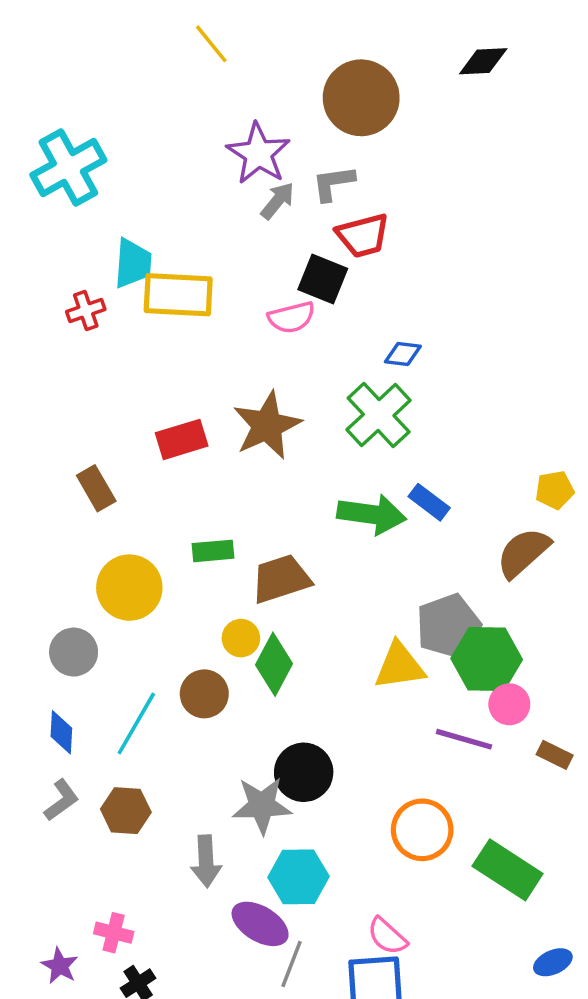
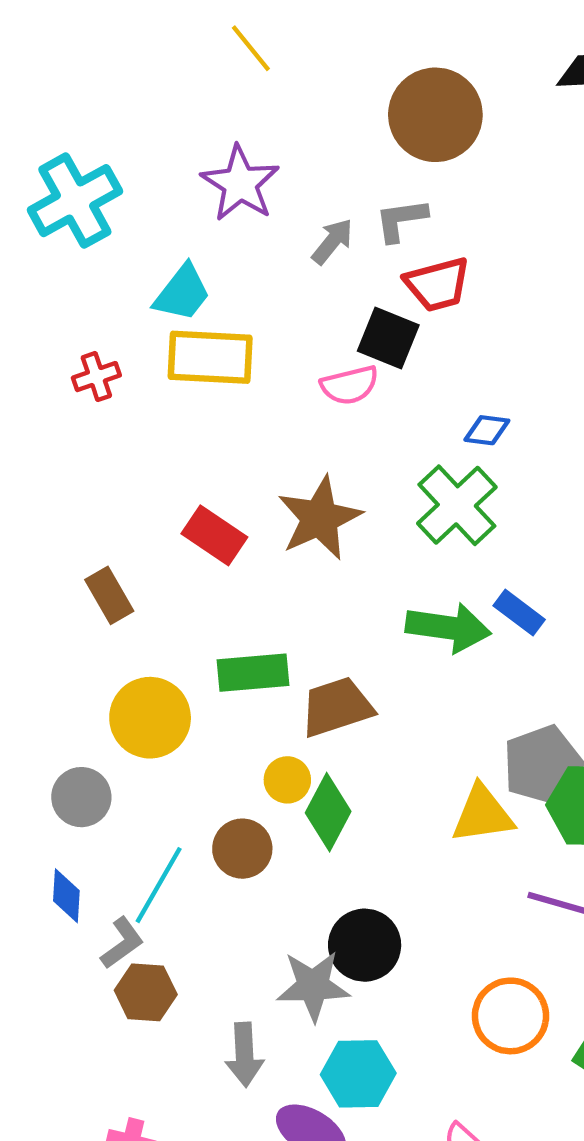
purple star: (258, 154) -> (240, 183), moved
cyan trapezoid: (133, 263) -> (182, 293), moved, turned 34
red rectangle: (182, 439) -> (214, 535), turned 51
green rectangle: (213, 551) -> (253, 673), size x1.4
gray L-shape: (61, 800) -> (122, 943), moved

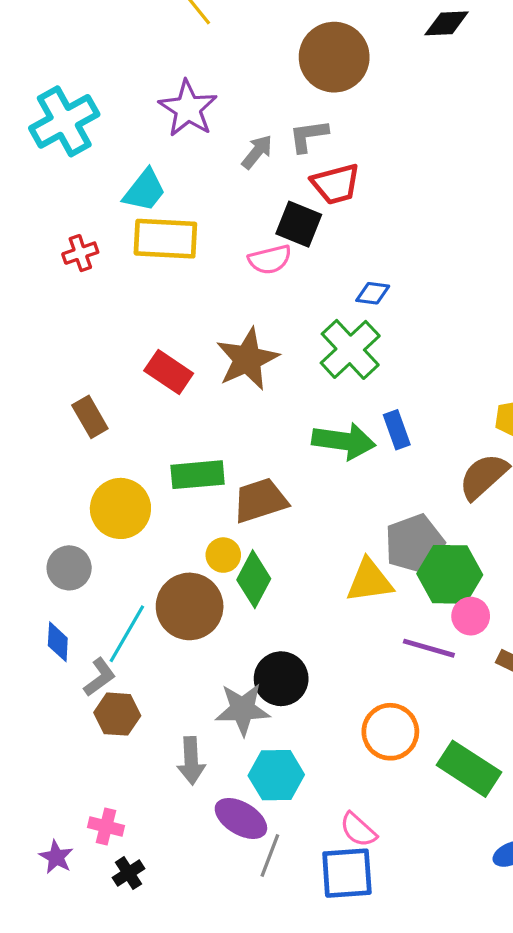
blue rectangle: (519, 613) -> (397, 430), turned 33
brown circle: (242, 849) -> (190, 606), size x1.5

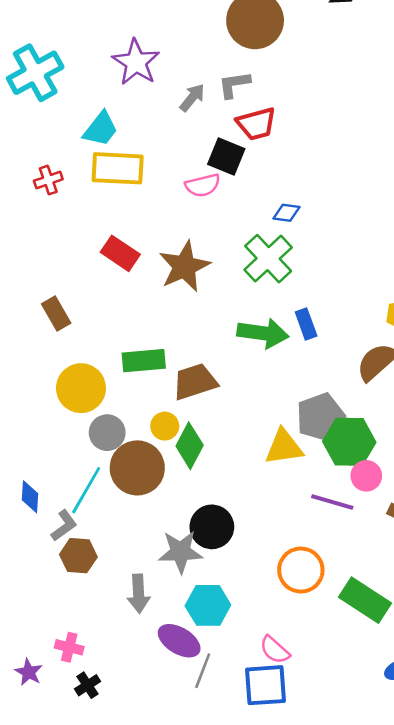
red rectangle: (169, 372) -> (120, 253), moved
gray circle: (69, 568) -> (107, 433), moved

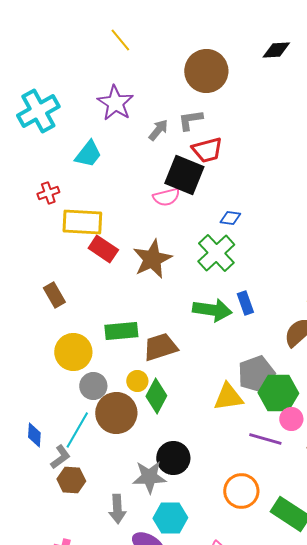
black square: (226, 156) -> (184, 175), size x1.4
yellow rectangle: (118, 168) -> (82, 222), moved

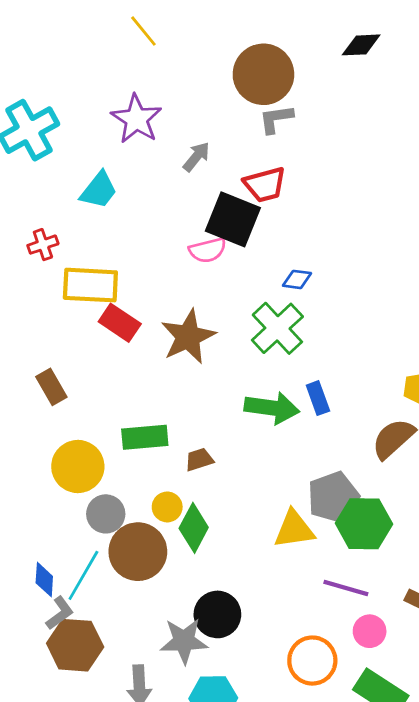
gray L-shape: (190, 120) -> (276, 119), moved
brown trapezoid: (160, 347) -> (199, 460), size x0.6
pink circle: (291, 419) -> (370, 631), moved
blue diamond: (34, 435) -> (44, 580), moved
brown hexagon: (71, 480) -> (75, 645), size x1.4

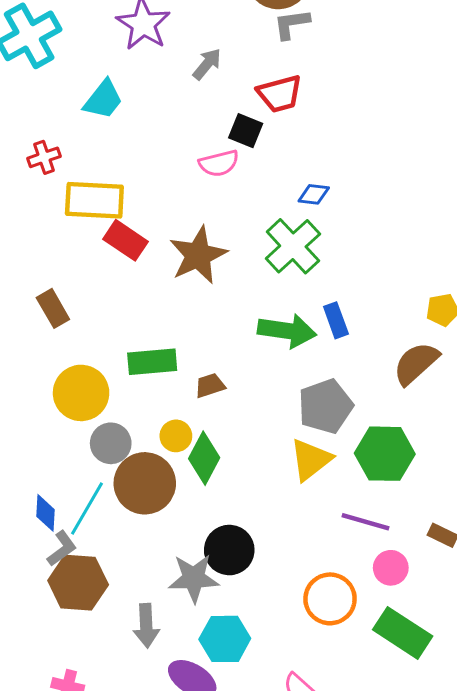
black square: (233, 219) -> (246, 131), size x0.6
gray pentagon: (333, 497) -> (326, 406), moved
yellow triangle: (294, 529) -> (311, 460), turned -30

